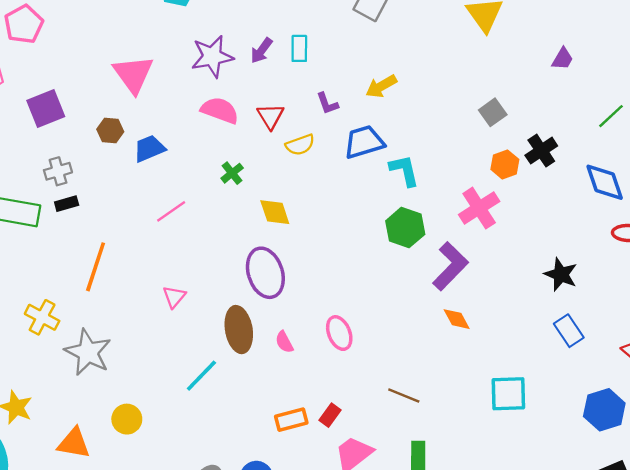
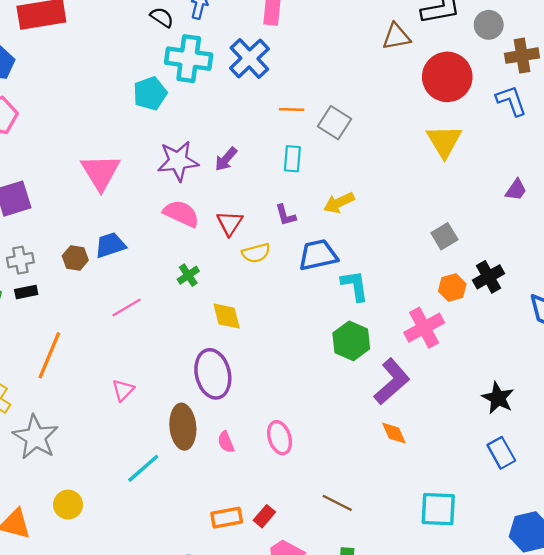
cyan rectangle: (299, 48) -> (292, 159), moved
brown hexagon: (110, 131) -> (75, 258), moved

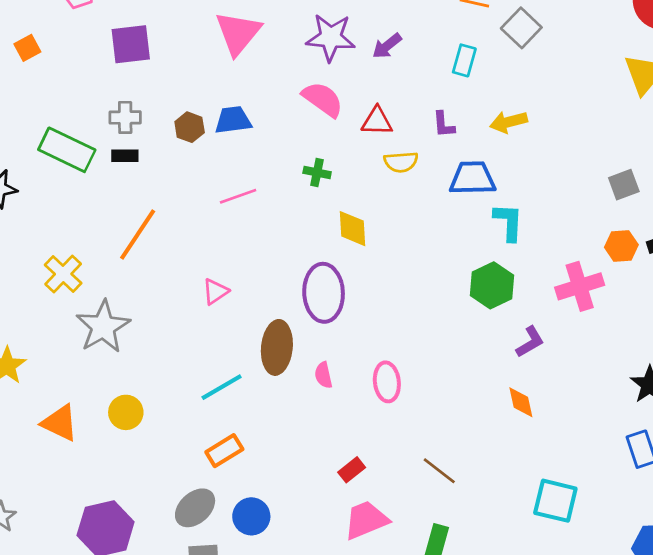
red triangle: (230, 223) -> (377, 121), turned 48
green cross: (188, 275) -> (317, 173), turned 35
purple L-shape: (392, 382) -> (530, 342), size x0.6
orange rectangle: (227, 518) -> (224, 451), moved, turned -32

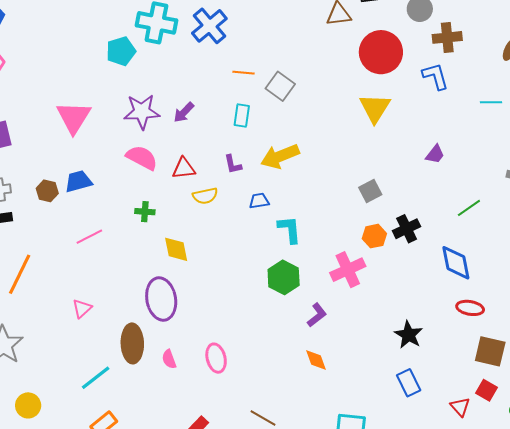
yellow arrow: (508, 122) -> (280, 156), size x1.4
blue trapezoid: (473, 178) -> (259, 201), size x0.6

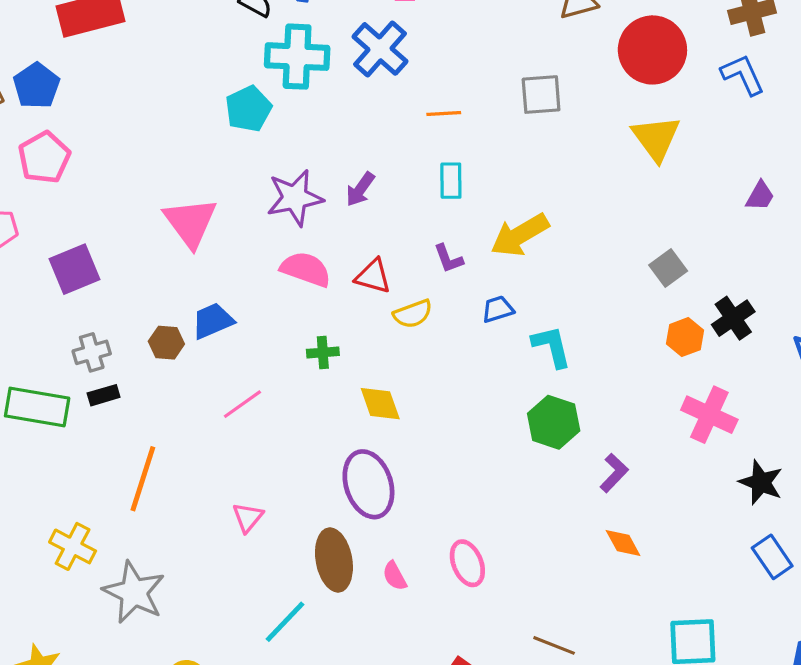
gray square: (280, 86) -> (541, 95), moved, turned -32
red triangle: (184, 168) -> (373, 276), turned 30
pink cross: (348, 270) -> (709, 415), moved, turned -32

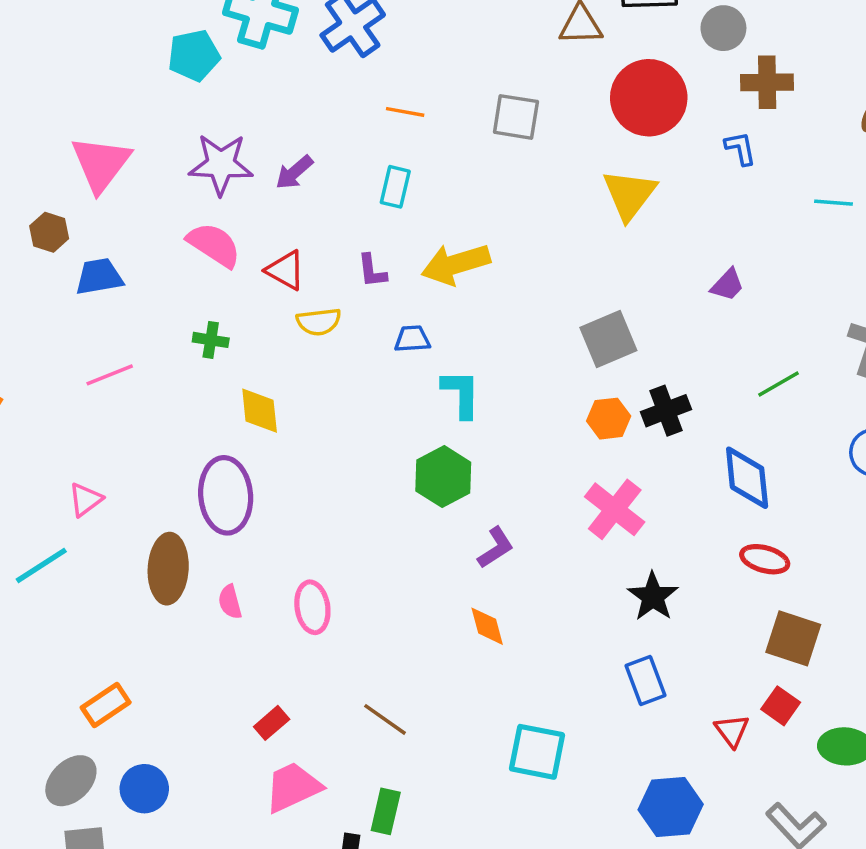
blue L-shape: (743, 75) -> (740, 148), size x0.7
gray square: (668, 268) -> (608, 339), size x1.4
brown hexagon: (166, 343) -> (49, 232), moved
cyan line: (285, 622) -> (41, 565), moved

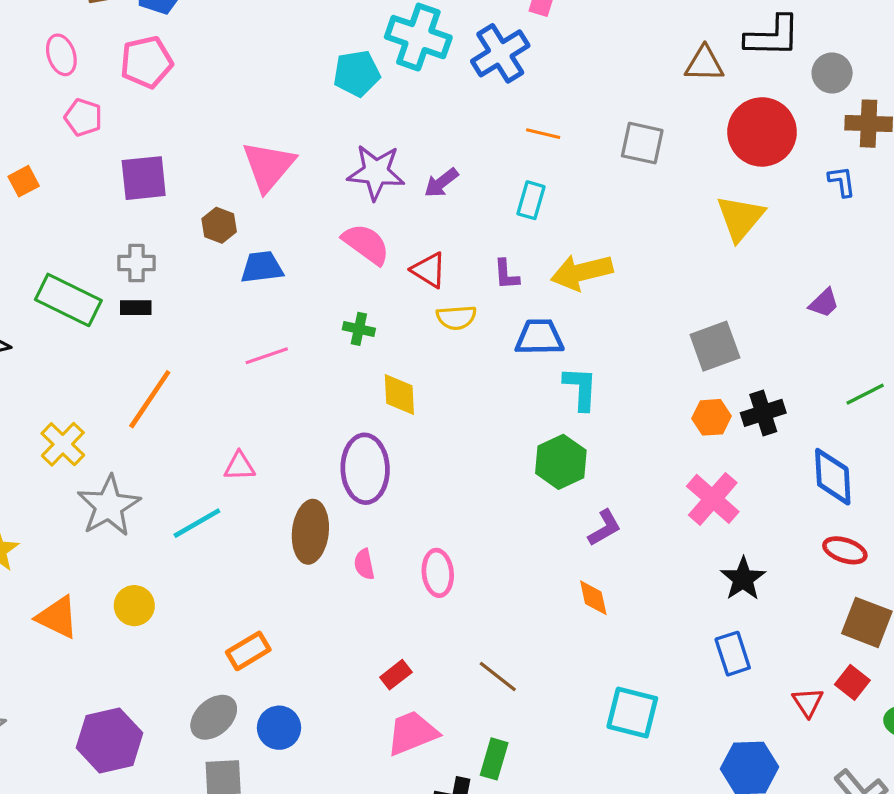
blue trapezoid: (412, 339) -> (539, 337), size x1.5
pink triangle: (86, 500) -> (240, 466), turned 32

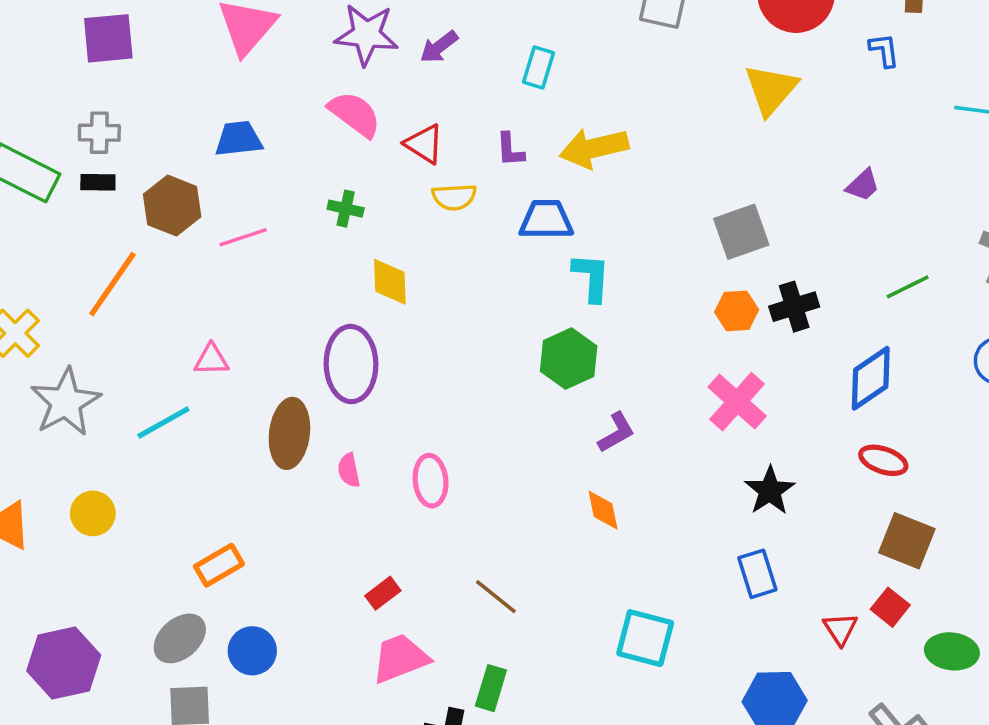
brown hexagon: (219, 225) -> (172, 206), moved, size x1.5
blue diamond: (833, 477) -> (871, 378), turned 58

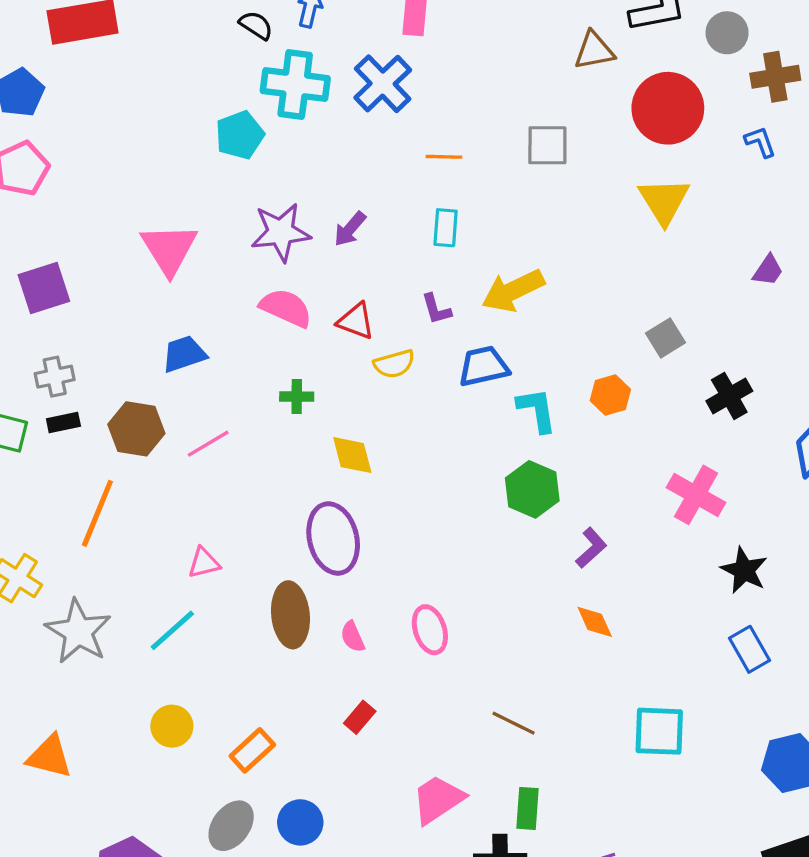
gray square: (741, 232) -> (665, 338), size x0.7
orange hexagon: (737, 311) -> (610, 395), moved
yellow circle: (93, 513) -> (172, 726), moved
red rectangle: (383, 593) -> (360, 717), moved

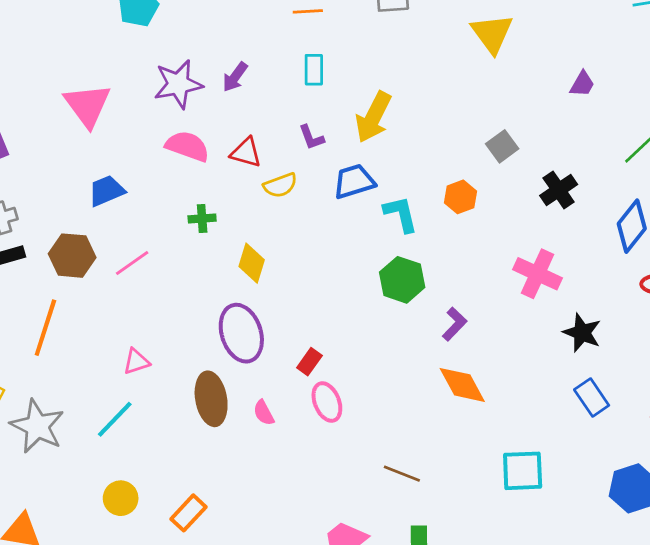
yellow arrow: (513, 291) -> (373, 117), turned -33
yellow diamond: (352, 455) -> (252, 263), turned 36
orange diamond: (595, 622) -> (462, 385), size x1.5
red rectangle: (360, 717) -> (309, 362), moved

